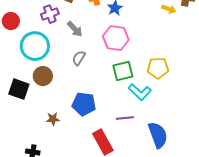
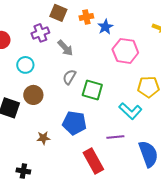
pink hexagon: (116, 38) -> (125, 51), moved
cyan circle: (35, 46) -> (25, 65), size x0.6
green square: (123, 71) -> (92, 90), moved, turned 30

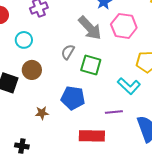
gray arrow: (65, 48) -> (90, 28), moved, size x1.5
red rectangle: (93, 161) -> (92, 136), turned -60

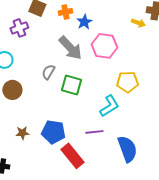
cyan L-shape: (129, 86) -> (109, 106), turned -75
blue pentagon: (73, 98) -> (53, 132), moved
red rectangle: (92, 136) -> (72, 156), turned 50

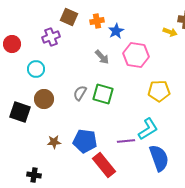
gray arrow: (70, 48) -> (102, 57), size x0.6
gray semicircle: (48, 72) -> (80, 93), moved
cyan L-shape: (109, 106) -> (148, 129), moved

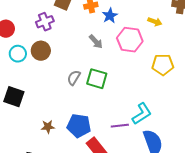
yellow arrow: (170, 32) -> (155, 22), moved
cyan circle: (36, 69) -> (18, 54), moved
yellow pentagon: (159, 91) -> (163, 65), moved
brown circle: (44, 99) -> (41, 51), moved

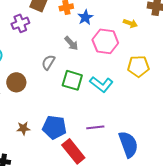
brown circle: (41, 51) -> (16, 82), moved
gray semicircle: (74, 78) -> (48, 62), moved
cyan L-shape: (142, 114) -> (101, 84), moved, turned 70

